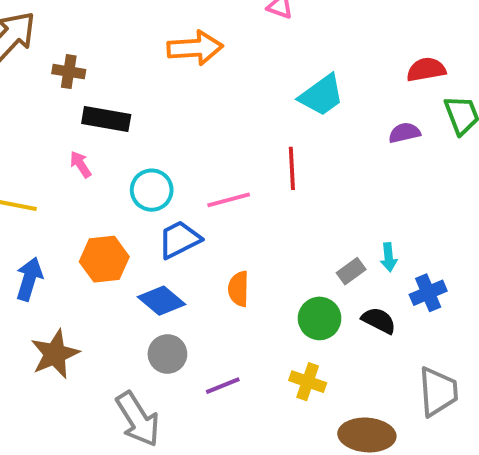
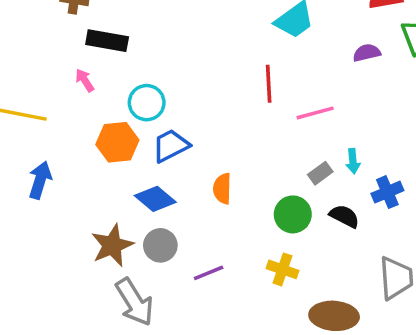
pink line: (229, 200) -> (315, 113), moved
orange hexagon: (104, 259) -> (117, 142), moved
brown star: (55, 354) -> (112, 245), moved

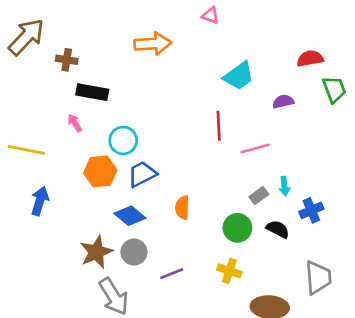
purple semicircle: (367, 53) -> (283, 101), moved

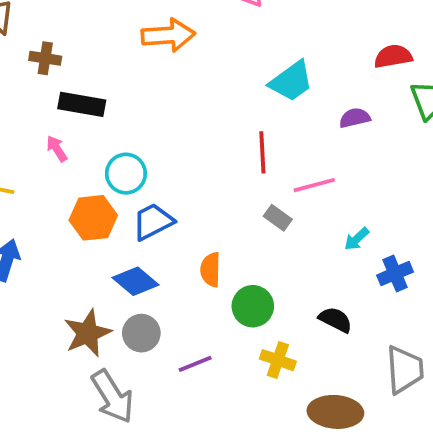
cyan arrow: (284, 186) -> (357, 239), turned 54
gray rectangle: (259, 196) -> (278, 218), moved, turned 72
green circle: (237, 228) -> (253, 306), moved
black semicircle: (278, 229) -> (335, 320), moved

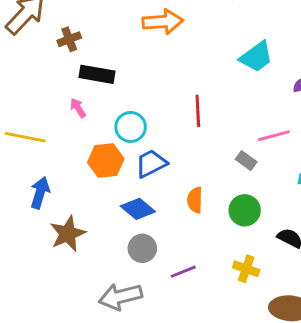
brown cross: (45, 58) -> (69, 39), turned -30
red line: (262, 152) -> (198, 111), moved
green circle: (253, 306) -> (245, 210), moved
brown star: (88, 333) -> (68, 234), moved
gray arrow: (112, 397) -> (120, 297), turned 108

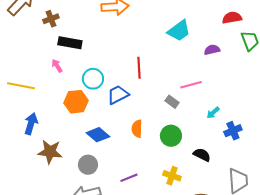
blue trapezoid: (151, 164) -> (118, 95), moved
brown star: (68, 234) -> (50, 152), turned 30
gray circle: (142, 248) -> (88, 165), moved

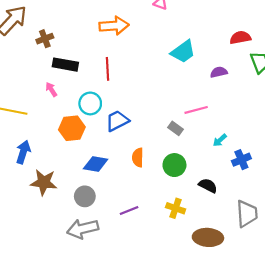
red line: (139, 68) -> (107, 69), moved
blue diamond: (98, 135) -> (96, 164), turned -30

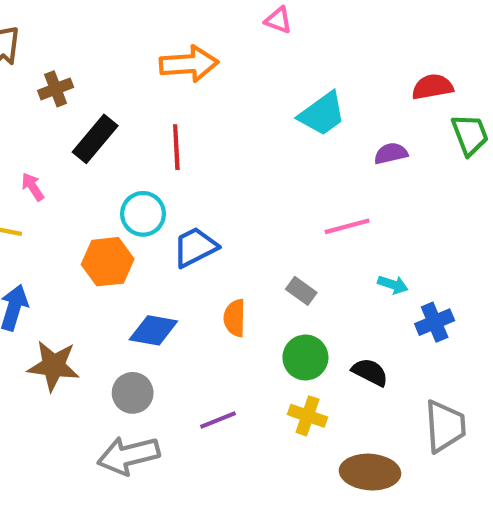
black rectangle: (65, 65) -> (95, 139), turned -60
pink arrow: (51, 89) -> (33, 187), moved
gray rectangle: (176, 128) -> (301, 291), moved
cyan arrow: (220, 140) -> (393, 285), turned -120
green circle: (174, 165) -> (305, 358), moved

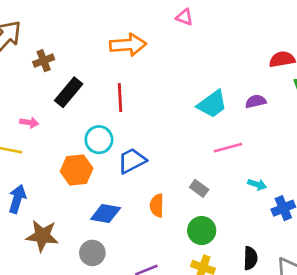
cyan trapezoid: (322, 114) -> (212, 104), moved
pink arrow: (33, 187) -> (29, 123), turned 132
black semicircle: (370, 372) -> (250, 258), moved, turned 65

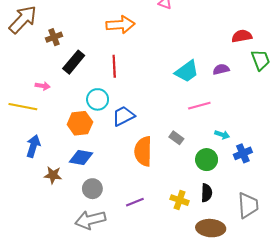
orange semicircle: (157, 205) -> (143, 151), size x1.6
blue diamond: (106, 213) -> (81, 158), moved
green circle: (202, 231) -> (207, 160), moved
brown star: (42, 236) -> (53, 175), size x0.7
black semicircle: (250, 258) -> (207, 193), moved

